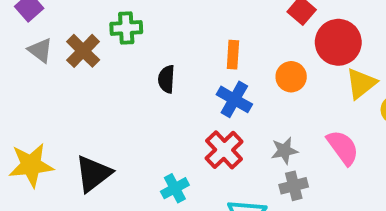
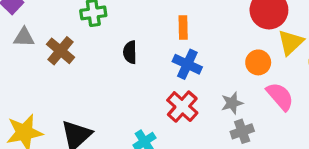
gray triangle: (40, 50) -> (24, 37), turned -30
brown cross: (83, 51) -> (61, 51), moved
orange circle: (291, 77) -> (258, 62), moved

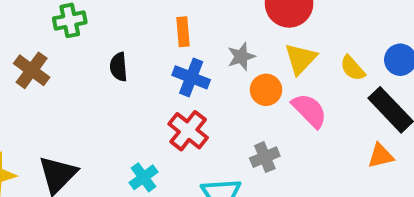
yellow triangle: (291, 42) -> (301, 59), moved
orange circle: (258, 62) -> (266, 90), moved
gray star: (232, 103) -> (241, 57), moved

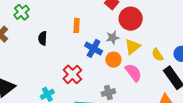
green cross: (70, 20) -> (22, 12), turned -35
gray star: (241, 57) -> (113, 38), moved
blue cross: (191, 77) -> (94, 48), moved

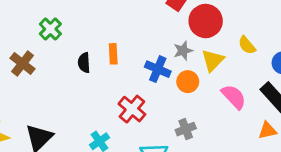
orange rectangle: (77, 25) -> (113, 54), moved
yellow semicircle: (157, 55) -> (247, 45), moved
pink semicircle: (133, 73) -> (234, 97), moved

